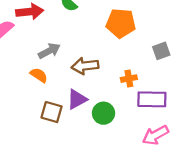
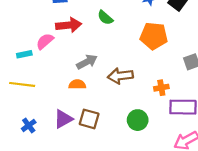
orange semicircle: (39, 75) -> (77, 84), turned -35
purple triangle: (77, 99) -> (63, 119), moved

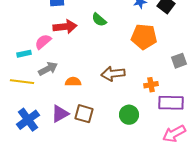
gray arrow: (87, 62) -> (48, 69), moved
blue cross: (29, 125) -> (28, 120), size x1.6

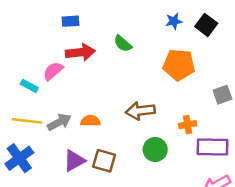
cyan rectangle: (24, 54) -> (29, 86), turned 40
gray arrow: (48, 69) -> (59, 122), moved
green circle: (129, 115) -> (155, 150), moved
blue cross: (28, 120) -> (19, 158), moved

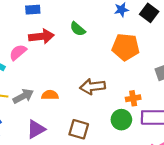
green circle: (155, 150) -> (121, 120), moved
brown square: (104, 161) -> (79, 129), moved

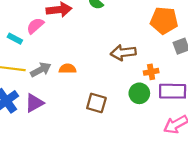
orange pentagon: (126, 47) -> (164, 20), moved
brown arrow: (93, 87) -> (123, 53), moved
purple triangle: (36, 129) -> (34, 103), moved

